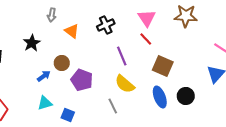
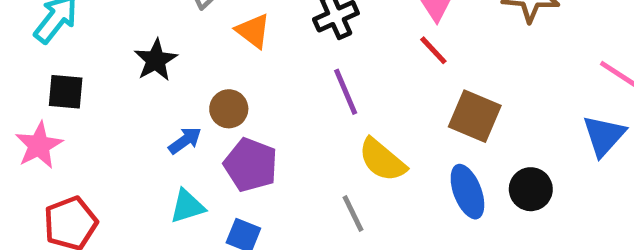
purple line: (122, 56) -> (346, 92), moved
purple pentagon: (82, 80) -> (251, 165), moved

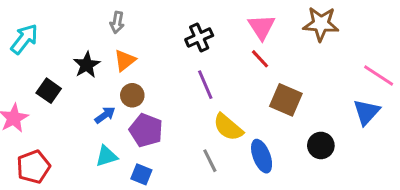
orange triangle: (253, 31) -> (125, 60), moved, turned 45
black square: (66, 92) -> (49, 91), moved, turned 30
blue ellipse: (467, 192) -> (262, 156), moved

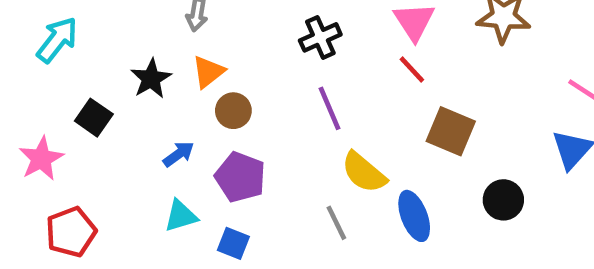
brown circle: (132, 95) -> (233, 111), moved

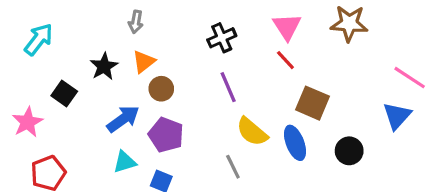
blue arrow: (178, 154) -> (123, 119), size x1.5
blue ellipse: (414, 216) -> (295, 143), moved

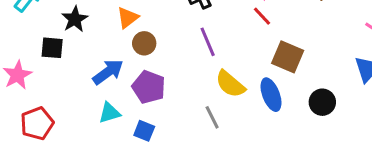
black star: (104, 66) -> (75, 19), moved
black square: (64, 94) -> (52, 48), turned -30

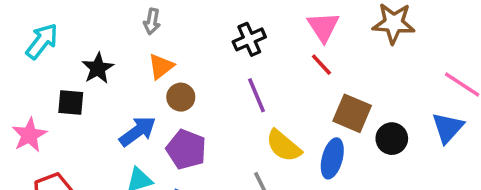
blue ellipse: (271, 95) -> (332, 158), turned 36
black circle: (322, 102) -> (392, 139), moved

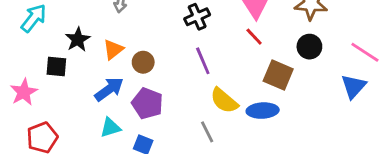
orange triangle: (161, 66) -> (113, 49), moved
black circle: (392, 139) -> (309, 47), moved
blue ellipse: (332, 158) -> (263, 111), turned 72

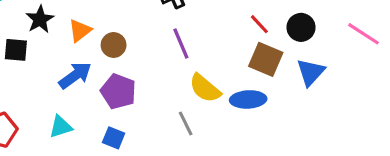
red line: (254, 37) -> (259, 24), moved
blue triangle: (354, 86) -> (311, 72), moved
cyan triangle: (110, 128) -> (61, 127), moved

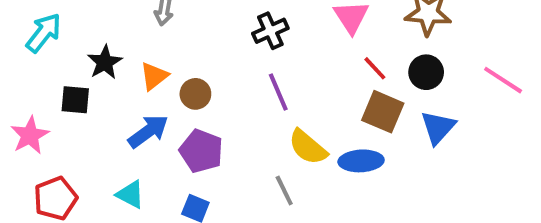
cyan triangle: (61, 127) -> (130, 194), turned 45

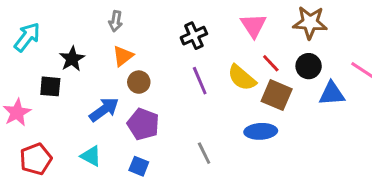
orange triangle: (154, 76) -> (123, 56), moved
blue triangle: (438, 127) -> (332, 94), moved, turned 44
yellow semicircle: (308, 147) -> (242, 78), moved

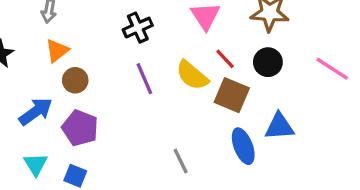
blue triangle: (332, 94) -> (279, 126), moved
blue ellipse: (261, 131) -> (243, 146), moved, turned 72
gray line: (204, 153) -> (181, 161), moved
cyan triangle: (91, 156) -> (36, 164), moved, turned 30

